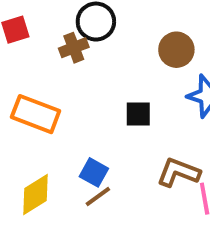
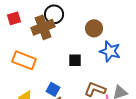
brown cross: (74, 48) -> (43, 27), size x1.6

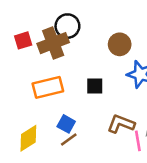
red square: (14, 18) -> (23, 40), moved
orange rectangle: (24, 60) -> (48, 87), moved, turned -35

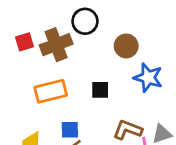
black circle: (67, 26) -> (85, 21), moved
blue square: (66, 124) -> (70, 130), turned -30

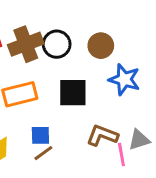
black circle: (85, 21) -> (57, 44), moved
black square: (100, 90) -> (73, 93), size x1.5

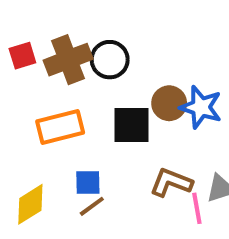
brown circle: (101, 46) -> (169, 103), moved

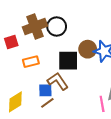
red square: (22, 56) -> (11, 42), moved
orange rectangle: (60, 127) -> (31, 62), size x0.7
brown L-shape: (171, 183) -> (58, 81), moved, turned 35

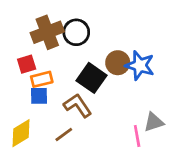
red square: (11, 42) -> (27, 64), moved
black square: (68, 61) -> (91, 78), turned 35
blue square: (45, 90) -> (39, 96), moved

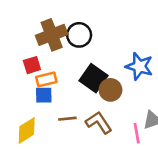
brown circle: (118, 63) -> (110, 90), moved
brown L-shape: (78, 106) -> (99, 123), moved
brown line: (64, 135) -> (67, 119), moved, turned 30

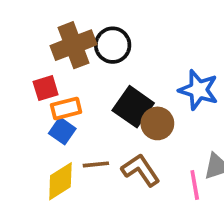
blue square: (44, 95) -> (62, 131), turned 36
yellow diamond: (27, 130) -> (60, 181), moved

